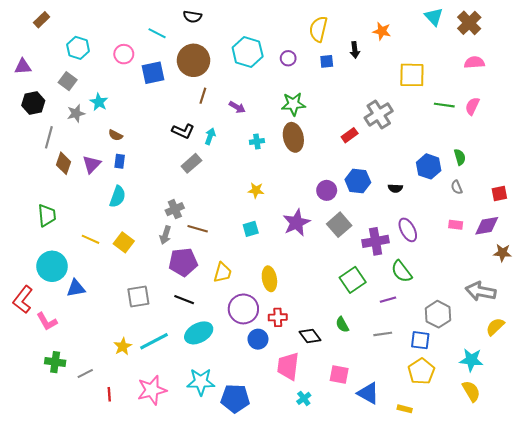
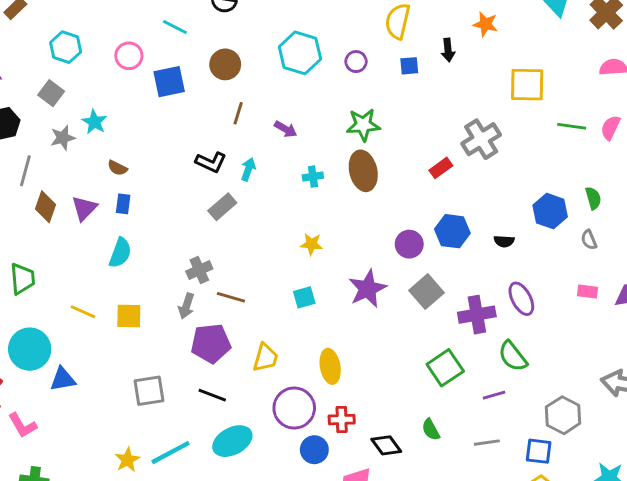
brown circle: (193, 60) -> (225, 64), size x0.7
yellow square: (124, 242) -> (129, 316), turned -36

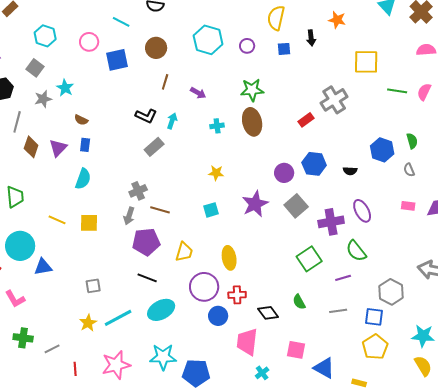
gray square: (149, 391) -> (93, 286), moved, size x0.7

